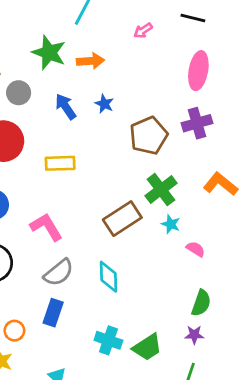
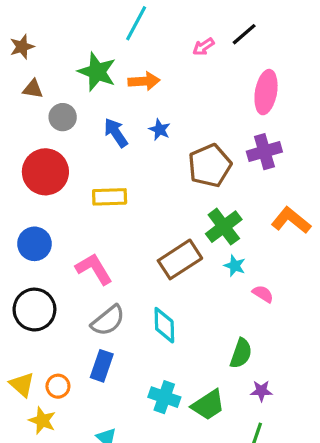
black line: (193, 18) -> (244, 34), moved, turned -55
green semicircle: (201, 303) -> (241, 353), moved

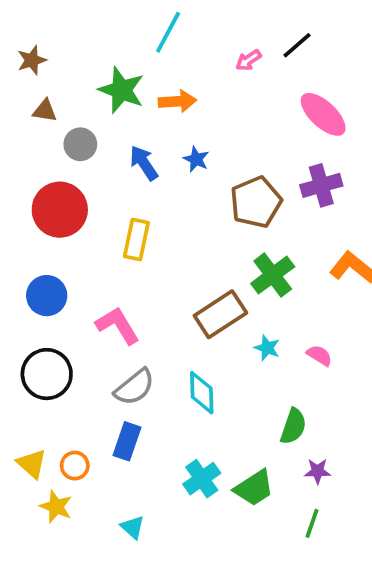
pink ellipse: (266, 92) -> (323, 114), turned -57
yellow rectangle: (110, 197) -> (136, 240), turned -76
cyan star: (235, 266) -> (267, 348), moved
cyan cross: (164, 397) -> (202, 479), turned 36

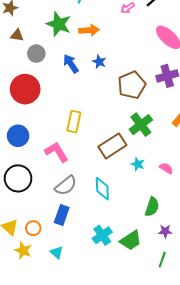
yellow rectangle: (136, 240) -> (74, 122), moved
cyan triangle: (133, 527) -> (57, 253), moved

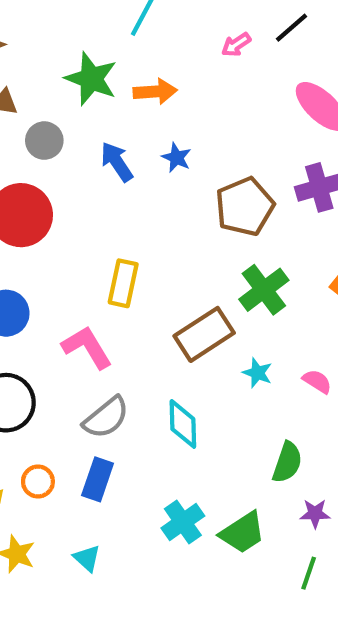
orange circle: (33, 228) -> (38, 482), moved

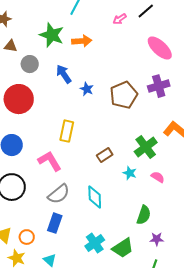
blue star: (176, 158) -> (87, 89), moved
green cross: (264, 290) -> (146, 147), moved
brown rectangle: (204, 334) -> (105, 155), size x0.6
orange circle: (38, 482) -> (27, 237), moved

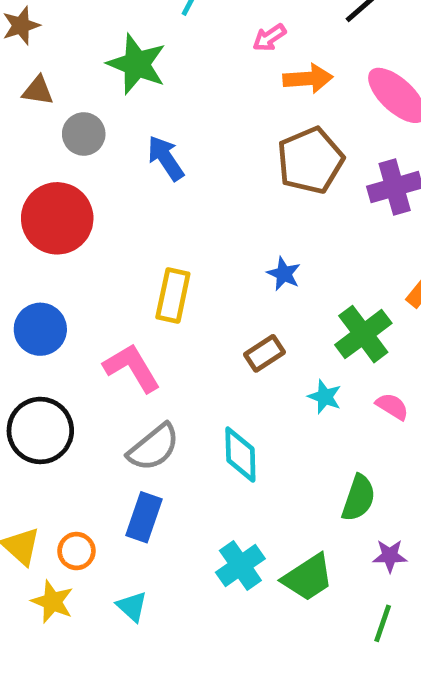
pink arrow: (120, 19) -> (269, 38), moved
orange arrow: (82, 41) -> (308, 79), moved
blue star: (87, 89) -> (284, 274), moved
brown pentagon: (124, 95) -> (310, 161), moved

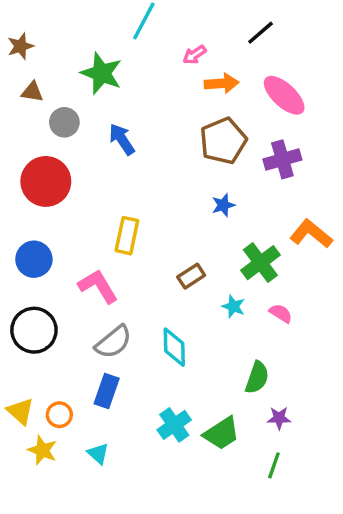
blue star: (284, 274) -> (223, 205), moved, turned 30

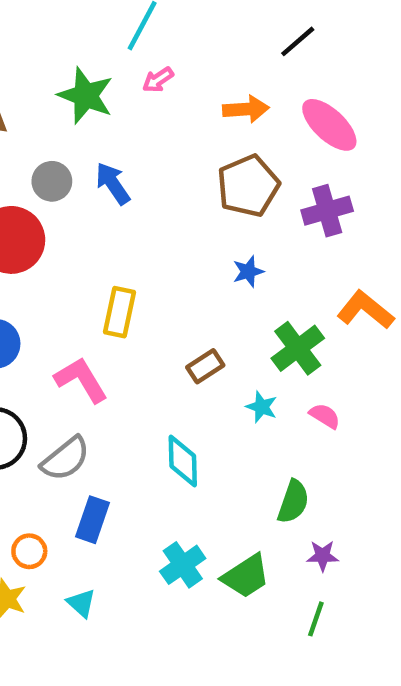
pink arrow: (195, 55) -> (158, 80), moved
gray circle: (64, 122) -> (52, 181), moved
gray semicircle: (113, 342) -> (65, 459), moved

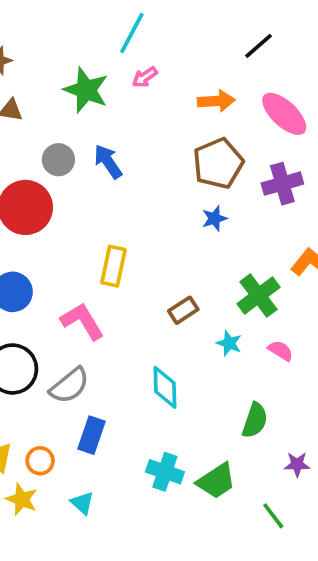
blue star: (248, 272) -> (214, 218), moved
purple star: (323, 556) -> (297, 464), moved
cyan cross: (183, 565) -> (165, 472), turned -36
green line: (316, 619) -> (273, 516), turned -56

